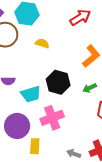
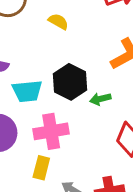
green arrow: (90, 88) -> (100, 99), moved
yellow rectangle: (35, 146) -> (41, 168), moved

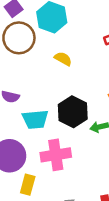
yellow rectangle: (41, 168) -> (28, 185), moved

